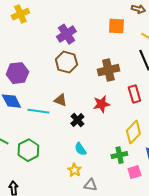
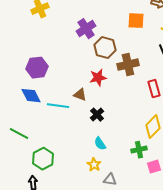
brown hexagon: (66, 62) -> (105, 48), moved
red star: (101, 104) -> (98, 78), moved
green hexagon: (28, 150) -> (43, 159), moved

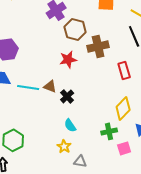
brown triangle: (80, 95) -> (50, 86), moved

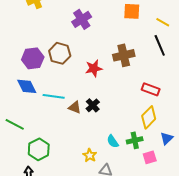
brown hexagon: (75, 29) -> (60, 53), moved
red rectangle: (124, 70) -> (151, 89), moved, turned -54
brown triangle: (50, 86) -> (75, 107), moved
cyan semicircle: (70, 125) -> (113, 141), moved

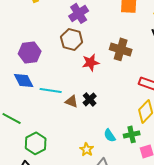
brown hexagon: (60, 53) -> (72, 39), moved
brown cross: (124, 55) -> (121, 49), turned 30

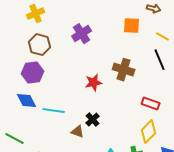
brown hexagon: (72, 39) -> (40, 45), moved
brown triangle: (72, 101) -> (78, 132), moved

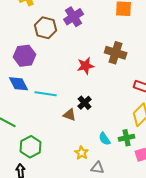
brown hexagon: (40, 45) -> (46, 28), moved

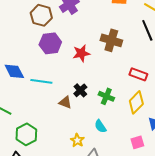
purple hexagon: (25, 56) -> (50, 43), moved
green cross: (127, 138) -> (106, 96), moved, turned 35

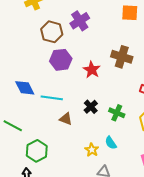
red star: (81, 53) -> (92, 70), turned -30
brown triangle: (65, 102) -> (66, 119), moved
yellow star: (77, 140) -> (92, 150), moved

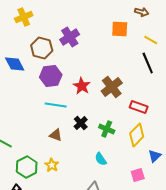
brown cross: (122, 57) -> (112, 87), moved, turned 35
blue diamond: (25, 88) -> (15, 64), moved
cyan line: (52, 98) -> (56, 105), moved
yellow star: (92, 150) -> (52, 165), moved

